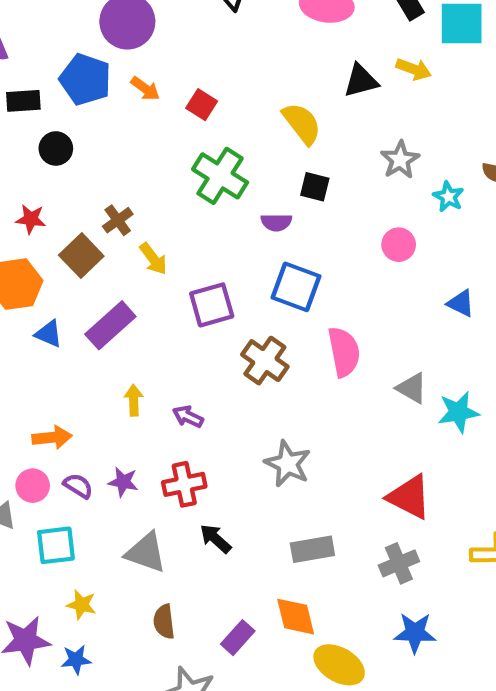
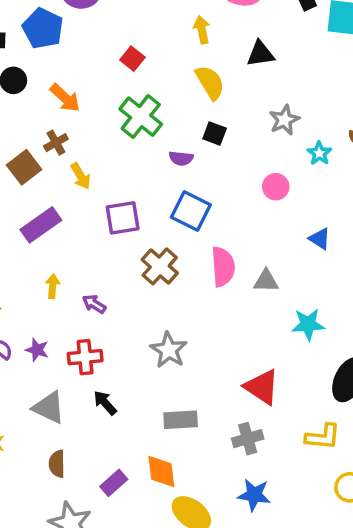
yellow arrow: (414, 69) -> (202, 30), moved, turned -128
orange arrow: (145, 89) -> (65, 98), moved, size x1.4
gray triangle: (412, 388) -> (266, 281), moved, turned -36

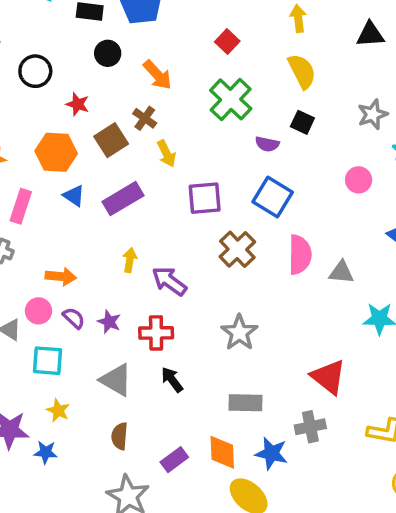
black triangle: (260, 54) -> (370, 34), moved
brown cross: (56, 143) -> (145, 118), turned -30
purple arrow: (94, 304) -> (169, 281), size x1.5
blue star: (254, 495) -> (271, 453), moved

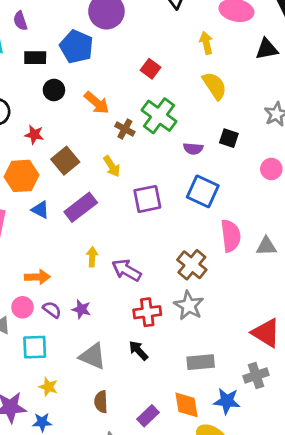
brown cross: (145, 118) -> (125, 129), moved
black square: (302, 122) -> (229, 138), moved
brown cross: (237, 249) -> (192, 265), moved
red cross: (156, 333) -> (147, 312), moved

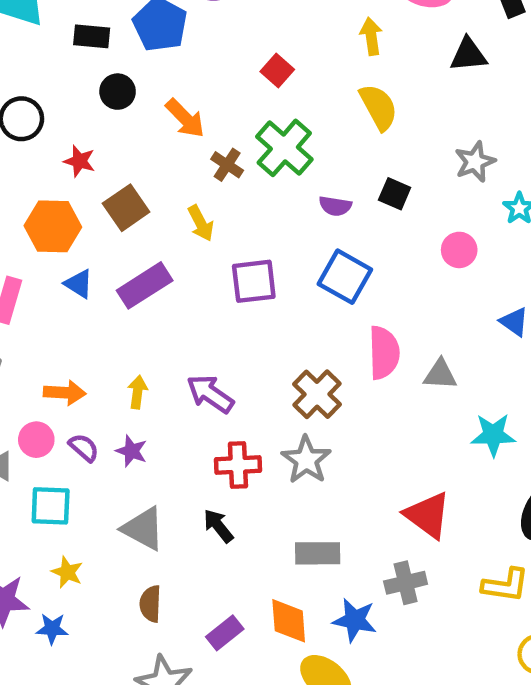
yellow arrow: (92, 257) -> (137, 392), moved

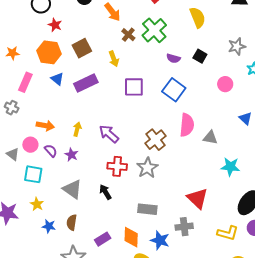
red star: (79, 161) -> (55, 25), moved
blue star: (52, 629) -> (49, 226), moved

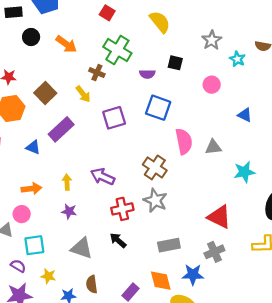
brown cross: (128, 35) -> (97, 73), moved
blue triangle: (57, 79) -> (33, 147), moved
purple semicircle: (51, 151) -> (18, 266), moved

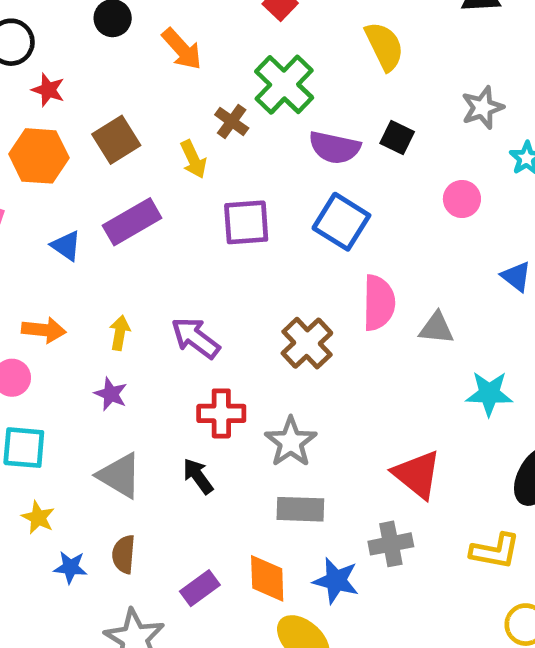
purple semicircle: (147, 74) -> (335, 147), size x1.5
gray star: (155, 200) -> (291, 442), moved

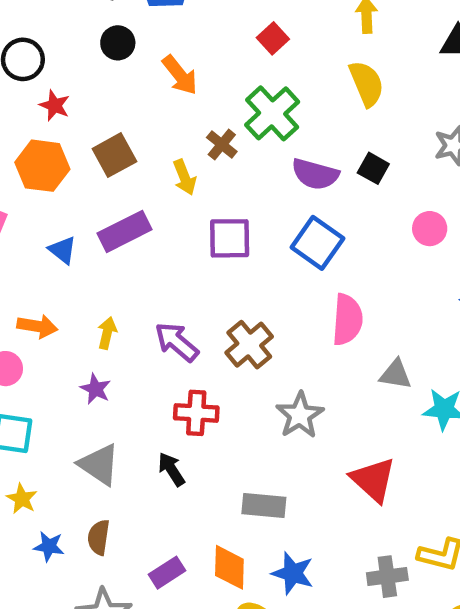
gray triangle: (436, 328) -> (396, 374), moved
brown cross: (307, 343) -> (249, 345), moved
gray star: (291, 442) -> (300, 415), moved
gray cross: (391, 544) -> (387, 577), moved

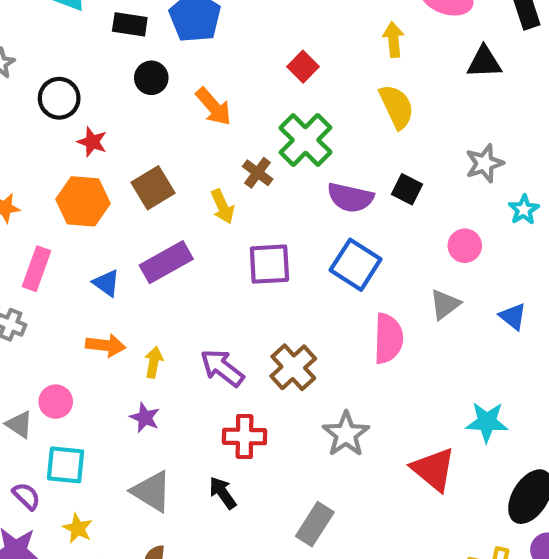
orange arrow: (37, 326) -> (106, 345), moved
gray triangle: (396, 374) -> (445, 304), moved, turned -44
red triangle: (373, 480) -> (433, 469), moved
gray rectangle: (264, 505) -> (315, 524), turned -60

